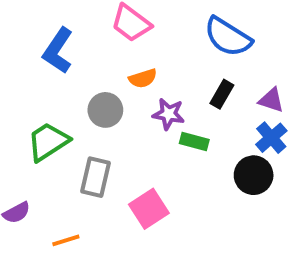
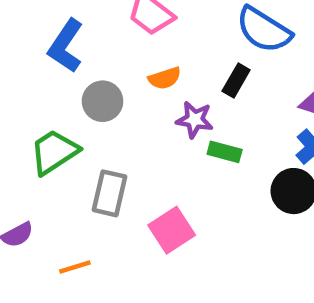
black rectangle: (222, 94) -> (236, 80), moved
gray circle: (105, 110) -> (103, 101), moved

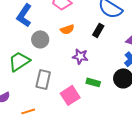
purple star: (195, 120) -> (80, 56), moved
green rectangle: (225, 152) -> (93, 82), moved

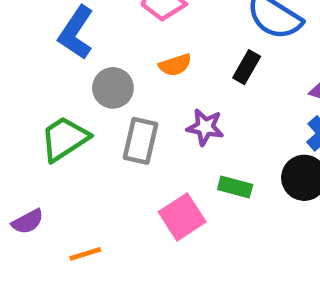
gray rectangle: (43, 79) -> (141, 141), moved

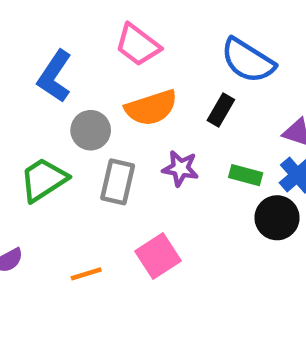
orange semicircle: (175, 65) -> (151, 108), size x1.6
green rectangle: (235, 187) -> (246, 175), moved
orange line: (85, 254) -> (86, 274), moved

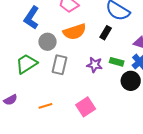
purple star: (180, 168) -> (95, 65), moved
pink square: (158, 256) -> (86, 107), moved

